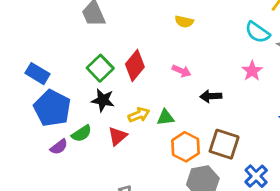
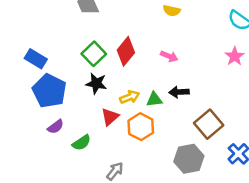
black arrow: (211, 96) -> (179, 92), moved
green semicircle: (82, 133) -> (81, 143), moved
brown square: (224, 144) -> (209, 124), turned 32
orange hexagon: (185, 147) -> (141, 127), moved

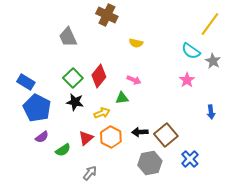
black arrow: (179, 92) -> (140, 132), moved
green triangle: (154, 99) -> (122, 98), moved
red triangle: (110, 117) -> (86, 138), moved

